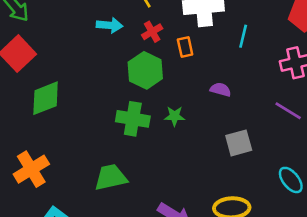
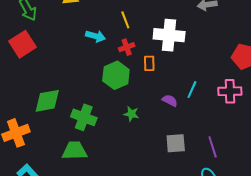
cyan line: (243, 36) -> (192, 90), moved
green diamond: (46, 98) -> (47, 101), moved
purple line: (288, 111) -> (213, 147), moved, turned 30
green cross: (133, 119) -> (84, 117), moved

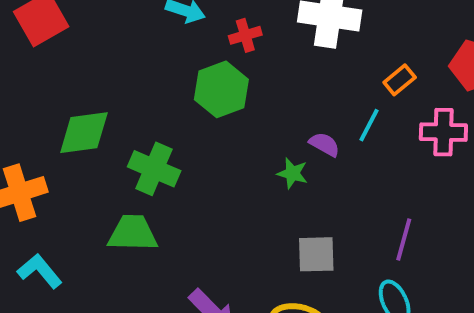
orange rectangle: (149, 63) -> (400, 80), moved, turned 49
green star: (131, 114) -> (292, 173), moved
gray square: (176, 143) -> (316, 254), moved
purple line: (213, 147) -> (404, 239), turned 30

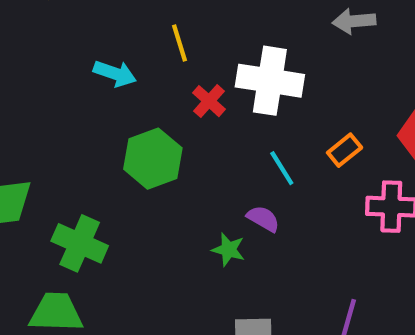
red cross: (245, 35) -> (209, 101), moved, turned -32
cyan line: (369, 125) -> (282, 168), moved, turned -60

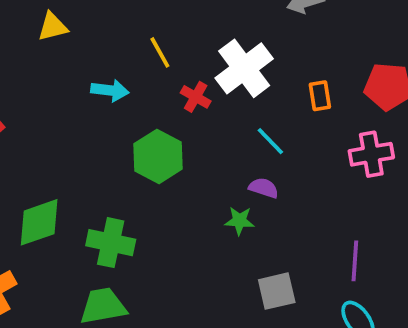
white cross: (270, 81) -> (244, 68), turned -34
orange rectangle: (345, 150) -> (320, 96), moved, turned -48

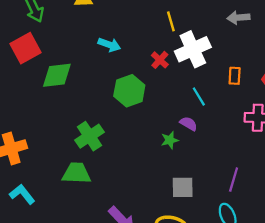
yellow line: (160, 52) -> (171, 21), moved
green star: (239, 221) -> (170, 140), turned -30
green diamond: (39, 222) -> (57, 75), moved
green cross: (111, 243) -> (89, 136), turned 32

